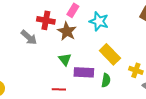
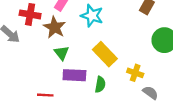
green triangle: (65, 59) -> (62, 53), moved

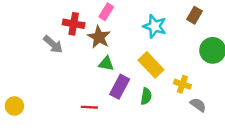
cyan star: (92, 16) -> (155, 26), moved
green triangle: (62, 53) -> (106, 64), turned -42
purple rectangle: (74, 75) -> (120, 87), turned -65

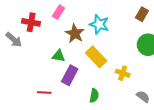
brown rectangle: (194, 15) -> (142, 14), moved
brown star: (99, 37) -> (75, 34), moved
green semicircle: (146, 96) -> (94, 96), moved
gray semicircle: (198, 105) -> (143, 97), moved

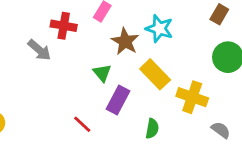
green triangle: (59, 56) -> (102, 73), turned 40
yellow cross: (123, 73) -> (192, 97), size x1.5
red line: (44, 93) -> (82, 124), turned 40

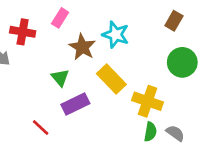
purple rectangle: (118, 100) -> (75, 104), turned 36
green semicircle: (152, 129) -> (150, 132), moved

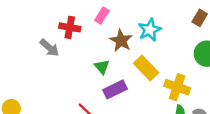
cyan star: (116, 35) -> (150, 30), turned 30

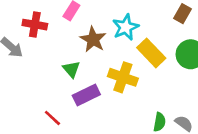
yellow rectangle: (146, 68) -> (151, 53), moved
yellow cross: (177, 87) -> (123, 77), moved

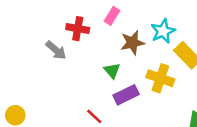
brown star: (93, 39) -> (132, 43), turned 30

